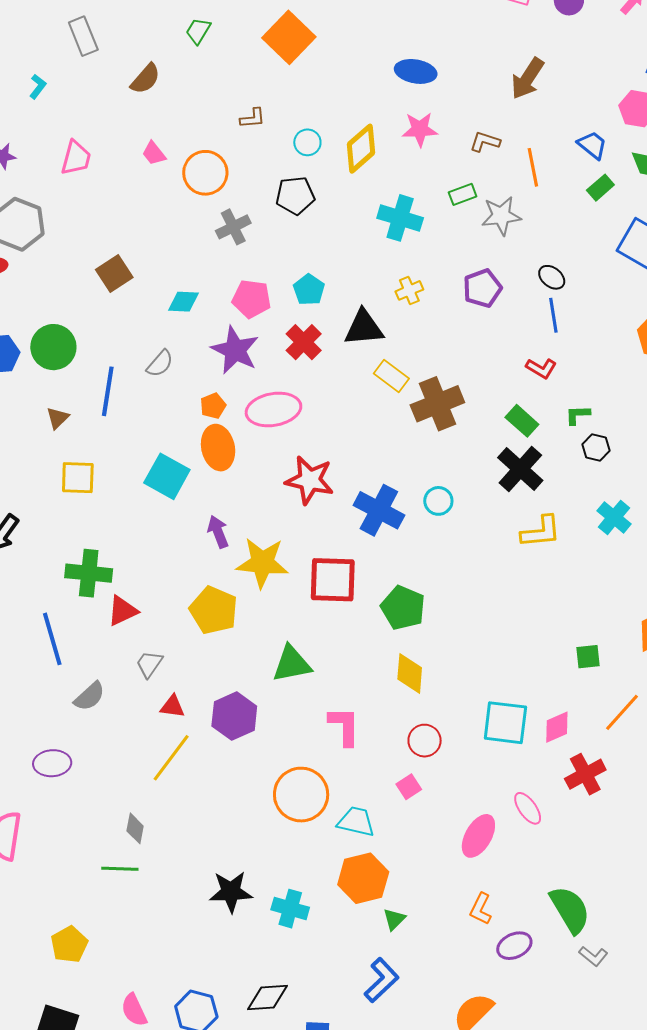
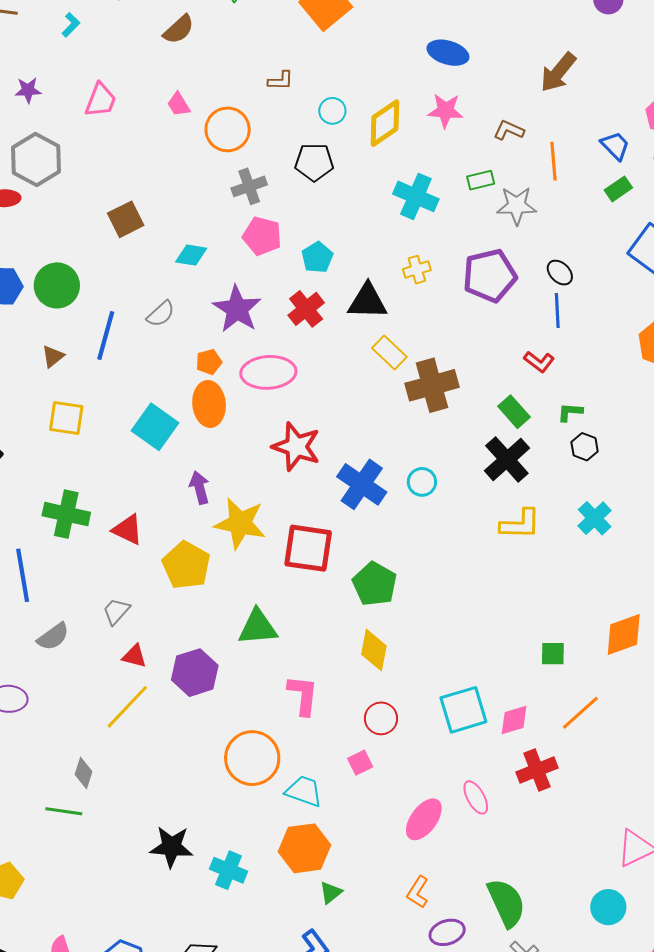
purple pentagon: (482, 288) -> (490, 276), size x1.4
pink pentagon: (251, 299) -> (262, 236), moved
red triangle: (122, 611) -> (128, 530), moved, turned 44
cyan square: (505, 723) -> (463, 710), turned -30

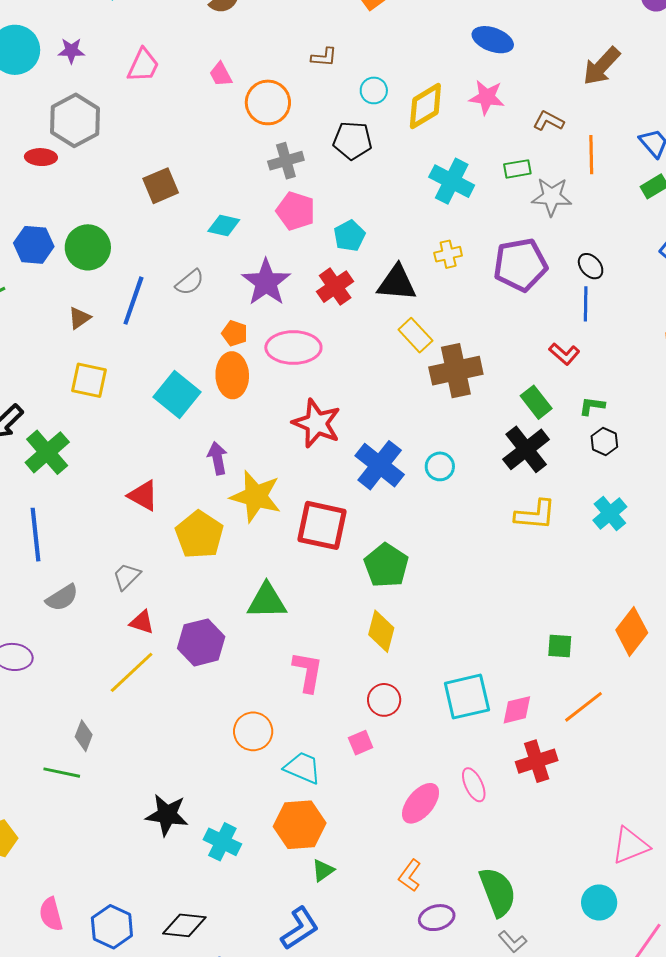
orange pentagon: (209, 362) -> (235, 333), turned 30
green cross: (66, 514) -> (47, 452), moved, turned 33
orange diamond: (624, 635) -> (632, 631), turned -36
orange circle: (252, 758) -> (253, 731), size x0.7

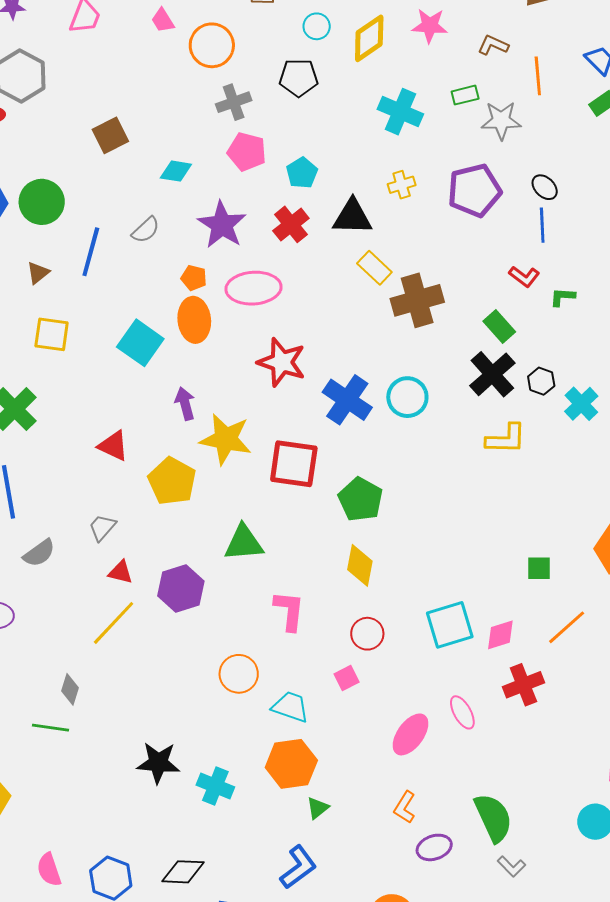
green L-shape: (592, 406) -> (562, 297), moved
black hexagon: (604, 442) -> (541, 381), moved
cyan circle: (440, 466) -> (407, 397), size x1.4
cyan cross: (610, 513) -> (581, 404), moved

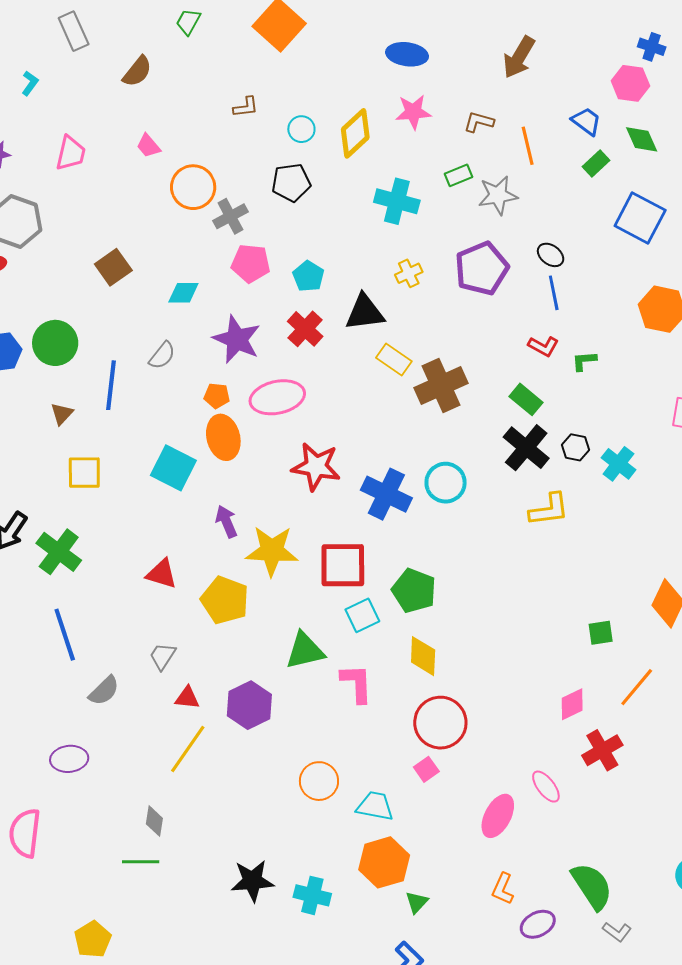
orange circle: (212, 45) -> (193, 187), moved
pink L-shape: (289, 611) -> (357, 683), moved
cyan square: (450, 625) -> (362, 615), moved, size x0.7
red circle: (367, 634) -> (440, 723), size x1.6

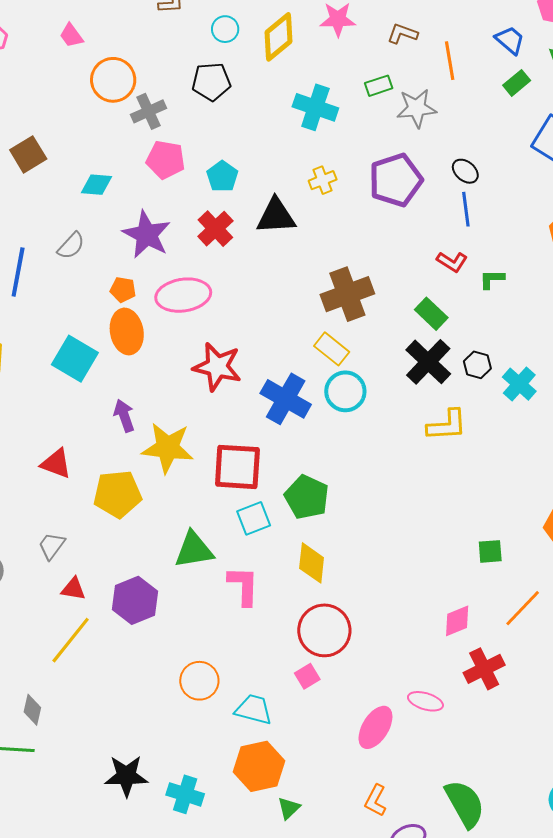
yellow rectangle: (394, 359) -> (332, 349), moved
yellow pentagon: (225, 600) -> (117, 494), turned -30
pink ellipse: (546, 787) -> (425, 701), turned -40

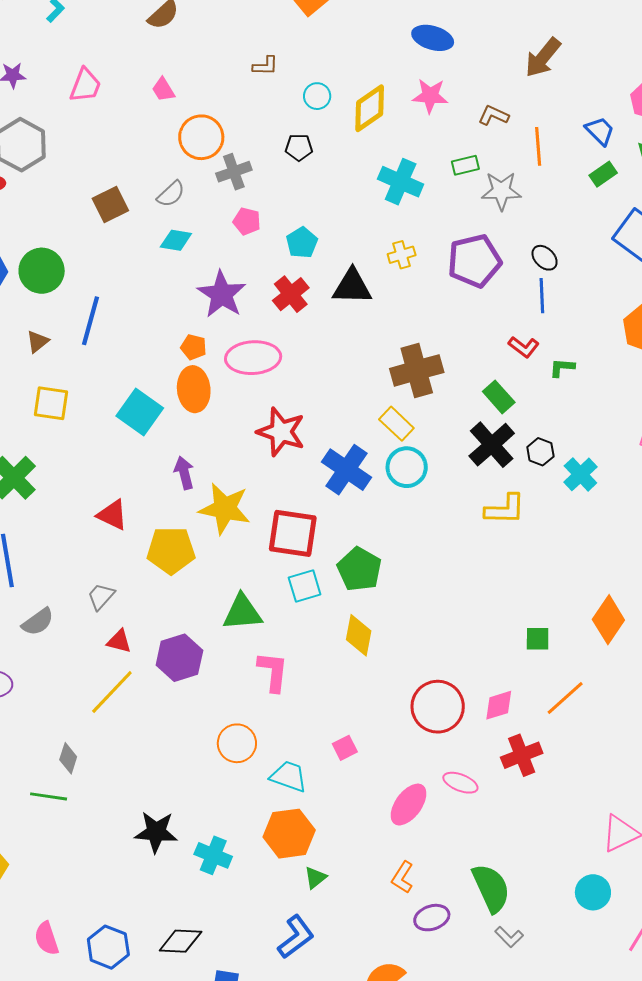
black pentagon: (211, 82) -> (299, 147), size x0.7
pink pentagon: (166, 160) -> (247, 221), size x0.7
gray semicircle: (71, 246) -> (171, 194), moved
pink L-shape: (243, 586) -> (273, 672), moved
red circle: (324, 630) -> (438, 707), moved

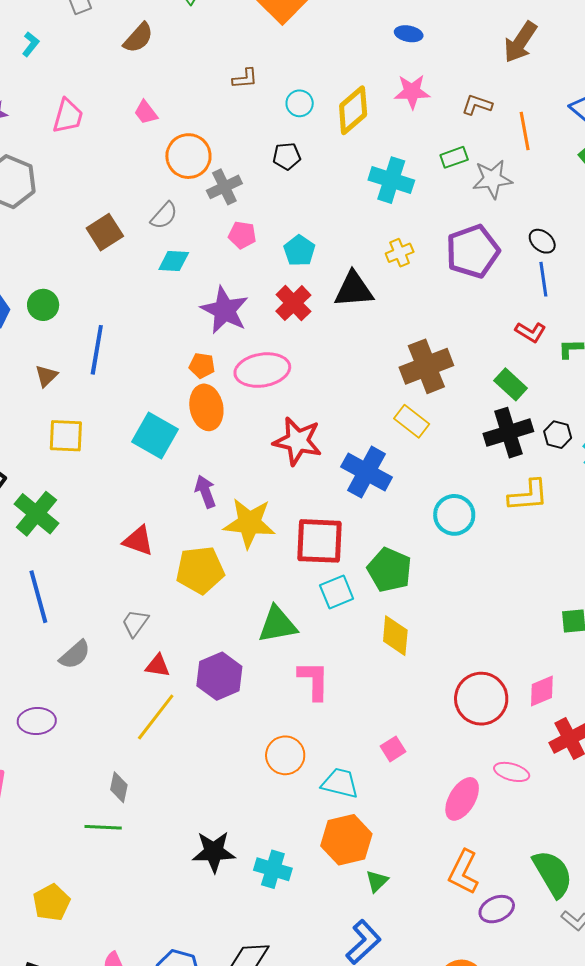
blue ellipse: (433, 38) -> (409, 34), size x0.7
green circle: (42, 271) -> (43, 305), size x0.7
black cross: (492, 445) -> (508, 433), turned 30
cyan circle: (407, 467) -> (454, 515), moved
orange L-shape: (402, 877) -> (463, 872), size x1.4

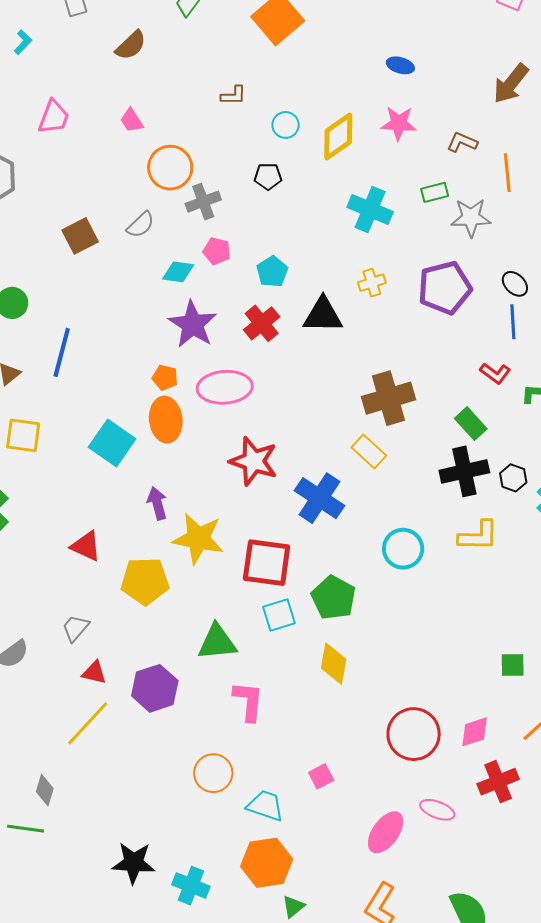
cyan diamond: (174, 261) -> (178, 272), moved

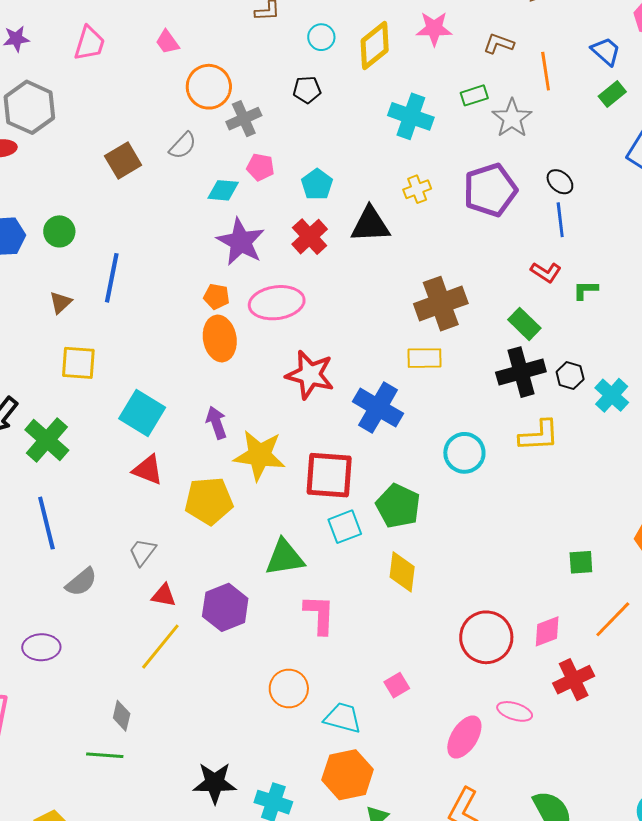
gray star: (471, 218) -> (512, 118), turned -30
cyan square: (112, 443) -> (142, 413), moved
yellow rectangle: (369, 452) -> (424, 358), turned -40

